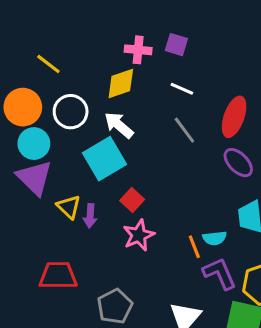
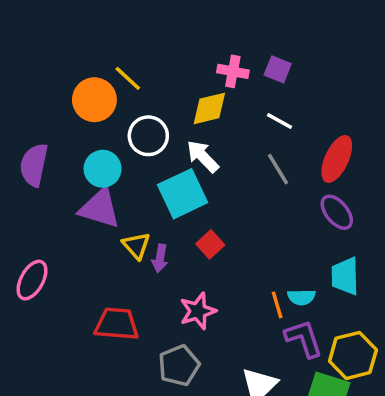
orange circle: (23, 107) -> (94, 100), moved
purple triangle: (34, 178) -> (100, 208), turned -33
pink star: (139, 235) -> (198, 311), moved

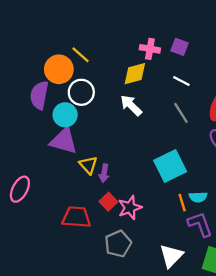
white circle: (148, 136) -> (81, 92), moved
purple semicircle: (34, 165) -> (39, 95), moved
cyan square: (183, 194) -> (170, 166), moved
red square: (210, 244) -> (108, 202), moved

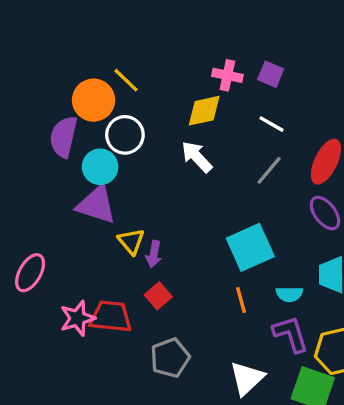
gray line: (181, 113) -> (269, 170), turned 70
orange line: (182, 203) -> (241, 300), moved
pink star: (130, 208) -> (77, 318), moved

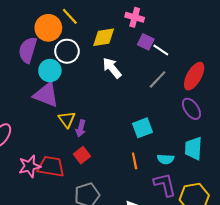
purple square: (271, 74) -> (146, 42), moved
yellow diamond: (204, 111) -> (104, 37), moved
cyan square: (250, 247) -> (142, 128), size x0.7

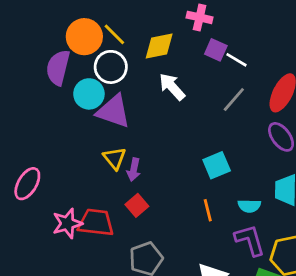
yellow line: (70, 16) -> (114, 34), moved
purple triangle: (46, 95) -> (113, 111), moved

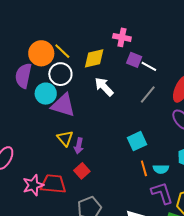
orange line: (208, 210) -> (144, 168), moved

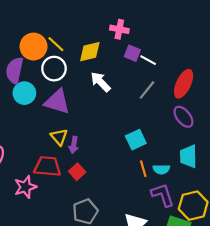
cyan circle: (46, 94) -> (24, 93), moved
red trapezoid: (53, 184) -> (47, 166), moved

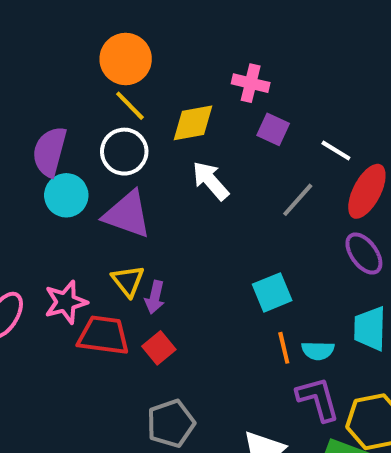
orange circle: (33, 47) -> (126, 59), moved
white line: (148, 60) -> (336, 150), moved
pink star: (25, 187) -> (66, 302), moved

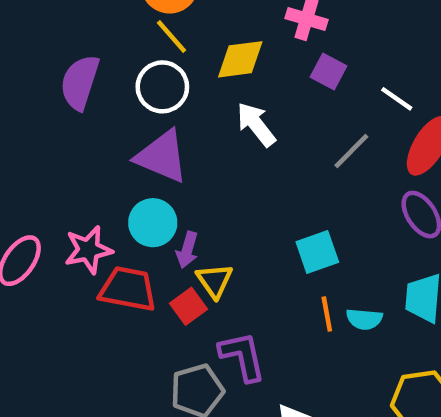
cyan circle: (66, 195) -> (153, 223), moved
yellow triangle: (128, 281) -> (214, 281), moved
purple L-shape: (318, 399) -> (242, 356), moved

